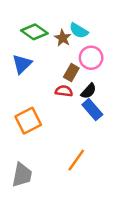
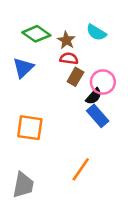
cyan semicircle: (79, 31) -> (96, 32), moved
pink circle: (91, 58) -> (103, 82), moved
red semicircle: (64, 91) -> (69, 59), moved
orange square: (28, 121) -> (30, 128), turned 35

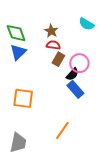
cyan semicircle: (96, 32) -> (86, 24), moved
green diamond: (36, 34) -> (16, 33), moved, turned 35

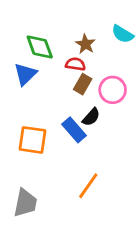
brown star: (51, 31) -> (85, 44), moved
green diamond: (16, 33) -> (40, 47), moved
black semicircle: (72, 74) -> (91, 117), moved
blue rectangle: (75, 89) -> (74, 130), moved

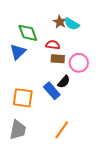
cyan semicircle: (123, 34) -> (72, 24), moved
brown star: (85, 44) -> (60, 22), moved
brown rectangle: (83, 84) -> (58, 59), turned 64
gray trapezoid: (25, 203) -> (18, 130), moved

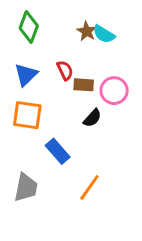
green diamond: (28, 33) -> (29, 27), moved, turned 40
red semicircle: (53, 45) -> (65, 70), moved, turned 56
blue rectangle: (52, 91) -> (58, 151), moved
orange square: (23, 98) -> (27, 115), moved

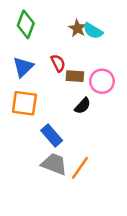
gray trapezoid: (26, 187) -> (54, 164), moved, turned -80

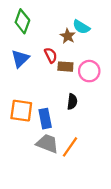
brown star: (77, 28) -> (68, 36), moved
orange square: (24, 103) -> (21, 111), moved
black semicircle: (83, 106) -> (72, 102), moved, turned -35
blue rectangle: (52, 136) -> (45, 119), turned 30

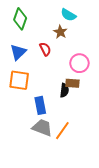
cyan semicircle: (81, 27) -> (68, 15), moved
brown rectangle: (65, 67) -> (72, 83), moved
orange square: (21, 111) -> (19, 80), moved

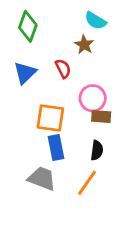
pink circle: (79, 63) -> (93, 98), moved
orange square: (19, 80) -> (50, 118), moved
black semicircle: (64, 90) -> (97, 150), moved
gray trapezoid: (42, 128) -> (42, 179), moved

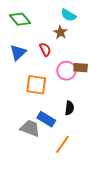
green diamond: (28, 26) -> (20, 19), turned -60
brown rectangle: (101, 117) -> (81, 68), moved
blue rectangle: (56, 148) -> (46, 119), moved, turned -48
orange line: (87, 183) -> (62, 144), moved

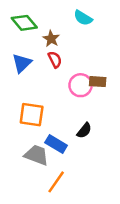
brown star: (60, 32) -> (51, 39), moved
orange square: (36, 85) -> (32, 115), moved
black semicircle: (69, 108) -> (84, 131), turned 32
orange line: (62, 144) -> (56, 182), moved

